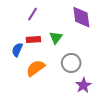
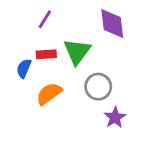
green triangle: (56, 38) -> (77, 52), size x1.5

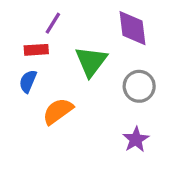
red rectangle: (46, 54) -> (36, 50), moved
gray circle: (98, 87) -> (139, 86), moved

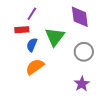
blue semicircle: (28, 81) -> (32, 45), moved

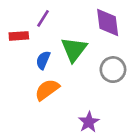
red rectangle: (22, 30) -> (19, 36), moved
purple star: (82, 84) -> (89, 122), moved

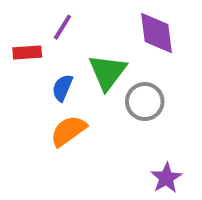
gray circle: (113, 70) -> (145, 102), moved
purple star: (89, 122) -> (166, 178), moved

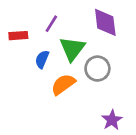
purple line: (62, 27) -> (51, 24), moved
orange semicircle: (68, 131) -> (63, 84), moved

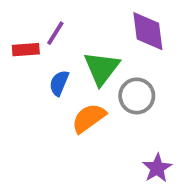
purple line: (51, 24) -> (55, 33), moved

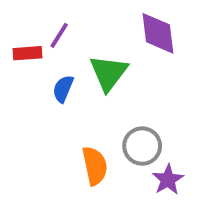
gray circle: (137, 96) -> (142, 146), moved
orange semicircle: (89, 118) -> (95, 166), moved, turned 114

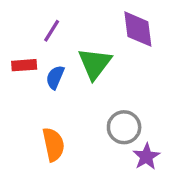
red rectangle: (28, 53) -> (24, 65), moved
orange semicircle: (95, 166) -> (53, 144), moved

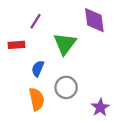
blue semicircle: (55, 77) -> (38, 69), moved
gray circle: (124, 127) -> (66, 87), moved

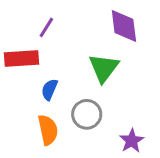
green triangle: (65, 44) -> (104, 68), moved
red rectangle: (16, 45) -> (22, 58), size x1.5

